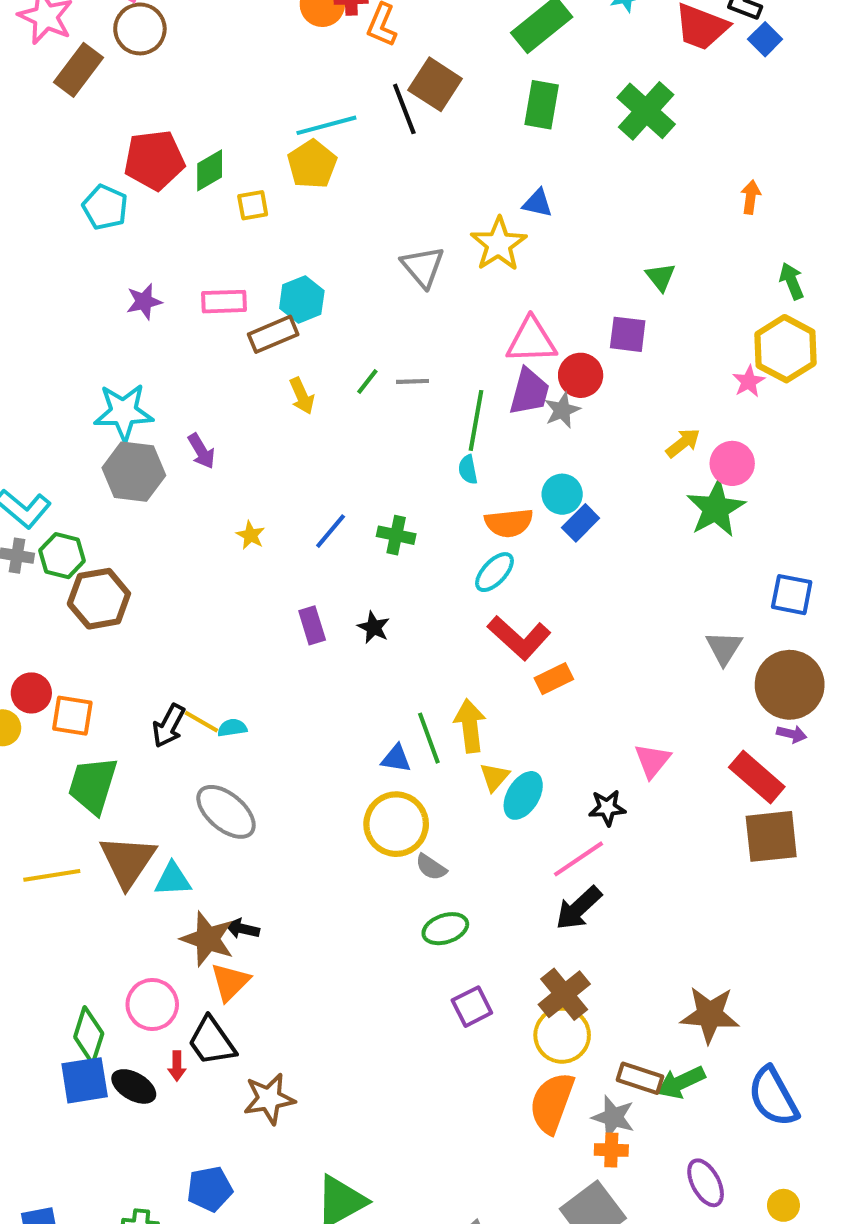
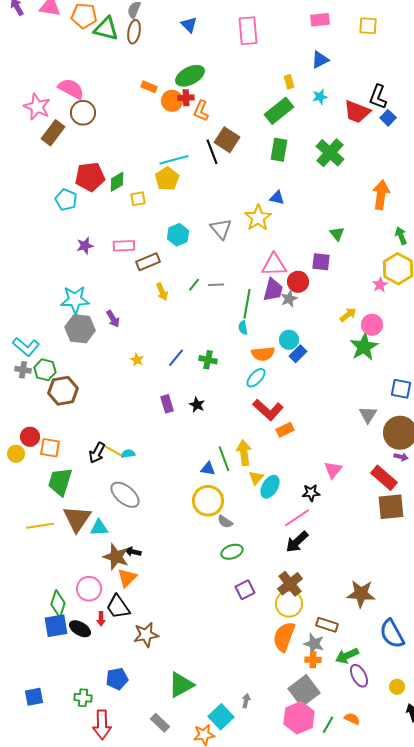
orange arrow: (751, 197) -> (381, 195), size x1.8
cyan hexagon: (302, 299) -> (178, 235), moved
green arrow: (681, 1082) -> (347, 656), moved

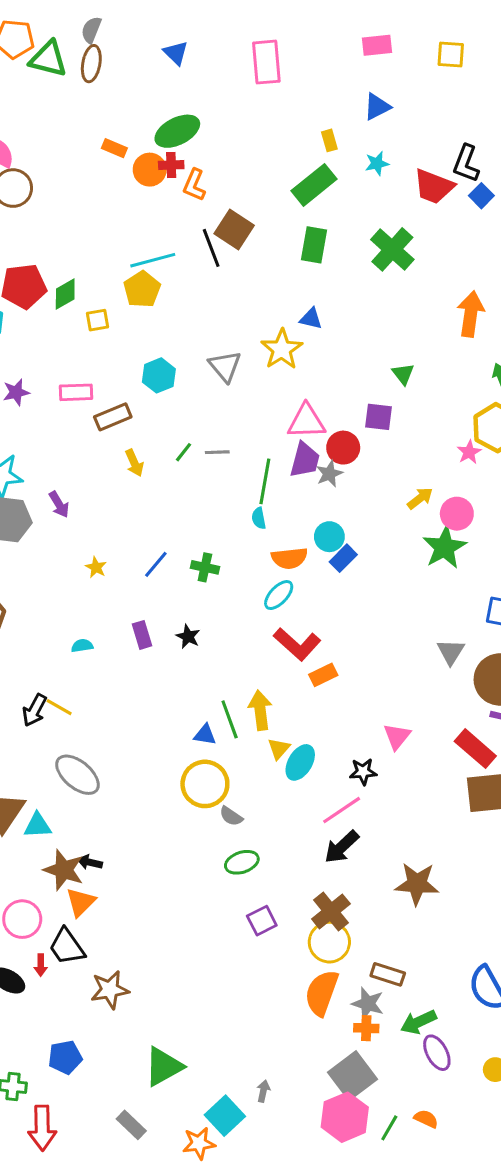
cyan semicircle: (128, 454) -> (82, 646), moved
brown star: (361, 594) -> (417, 884), moved

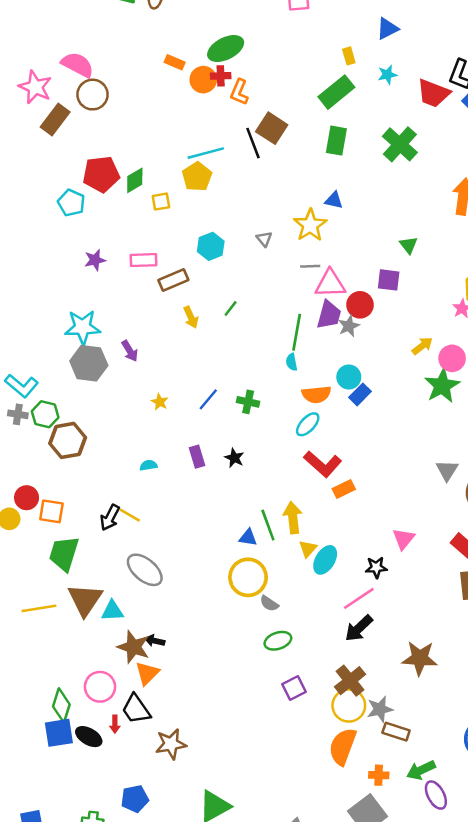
gray triangle: (225, 366) -> (264, 239), size x0.6
gray line: (217, 452) -> (310, 266), moved
gray star: (368, 1004) -> (380, 709), moved, turned -30

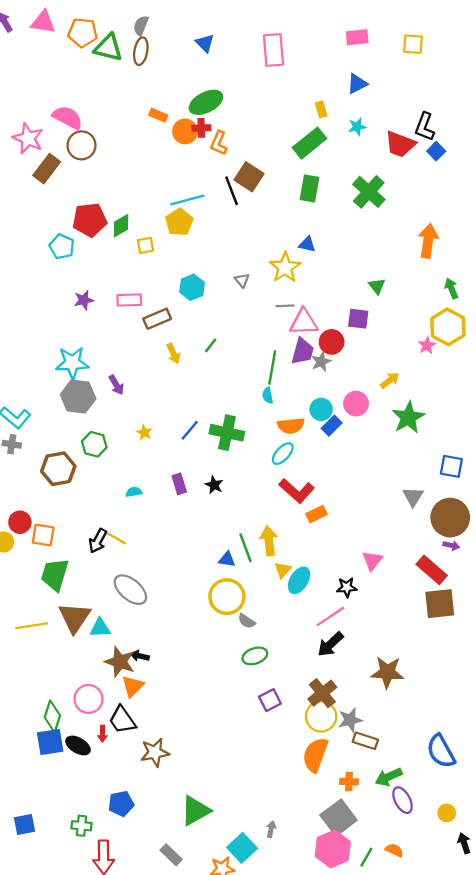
pink circle: (452, 358) -> (356, 404), moved
green cross: (248, 402) -> (227, 433), size x1.6
green hexagon: (45, 414) -> (94, 444), moved

